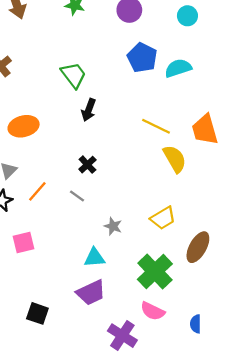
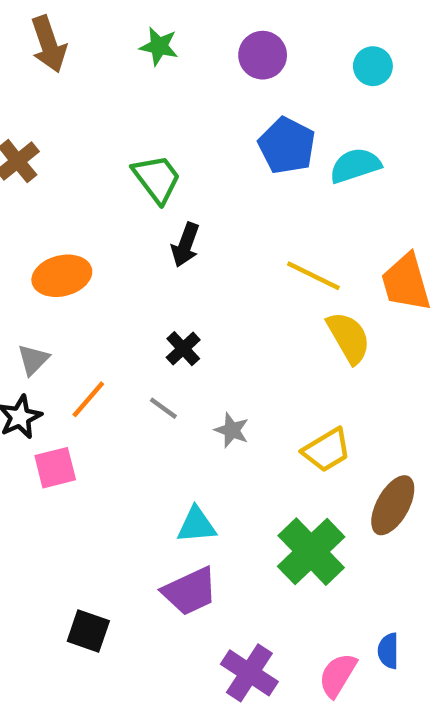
gray star: (113, 226) -> (232, 430), moved
pink square: (24, 243) -> (55, 468), moved
pink semicircle: (153, 311) -> (338, 675), moved, turned 95

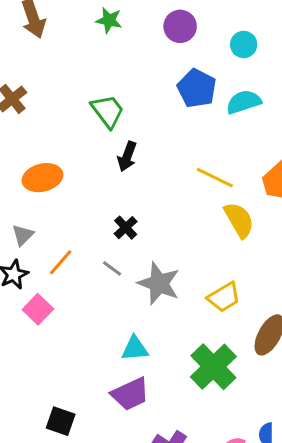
cyan circle: (373, 66) -> (244, 45), moved
gray star: (232, 430) -> (159, 284), size x1.8
pink square: (55, 468) -> (38, 309), turned -32

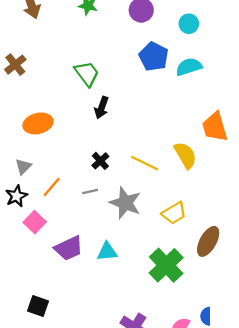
yellow line: (215, 178) -> (145, 163), moved
gray line: (112, 268) -> (90, 192), turned -49
purple trapezoid: (130, 394) -> (69, 248), moved
black square: (61, 421) -> (38, 306), moved

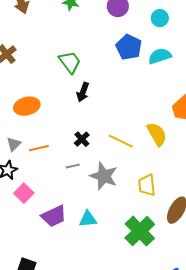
orange line: (52, 187) -> (39, 148), moved, turned 36
yellow trapezoid: (174, 213) -> (147, 185), turned 115

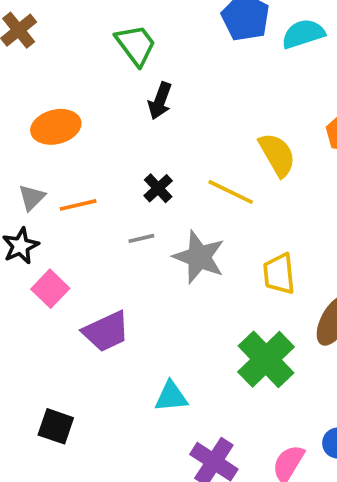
yellow semicircle: (157, 134) -> (277, 155), moved
cyan triangle: (88, 219) -> (171, 397), moved

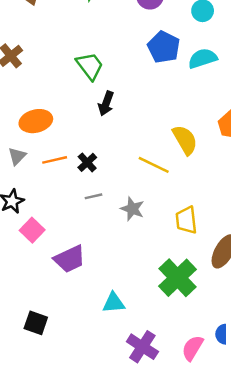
black cross: (158, 188) -> (87, 162), moved
gray triangle: (32, 198) -> (17, 156), moved
orange line: (78, 205) -> (55, 160), moved
gray star: (199, 257) -> (132, 209), size x0.7

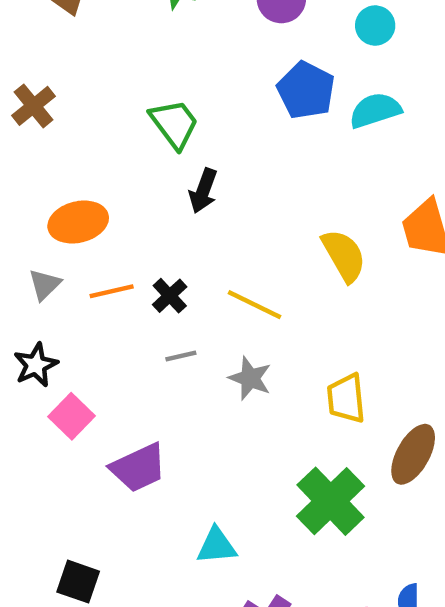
yellow line: (154, 165) -> (255, 305), moved

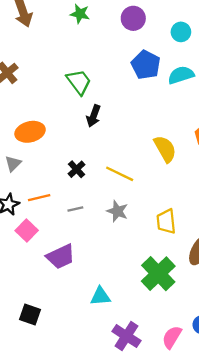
orange line: (112, 291) -> (39, 198), moved
gray line: (181, 356) -> (75, 209), moved

